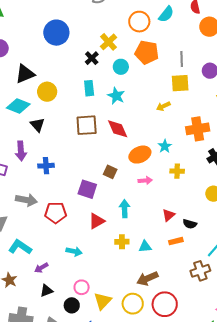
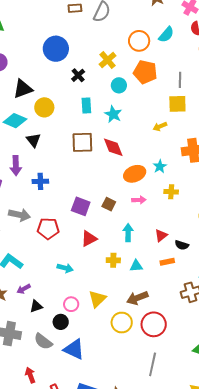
black cross: (92, 58) -> (78, 75), moved
brown square: (110, 172) -> (109, 204), moved
cyan arrow: (125, 209) -> (128, 233), moved
purple arrow: (41, 268) -> (24, 289), moved
yellow triangle: (103, 301) -> (97, 299), moved

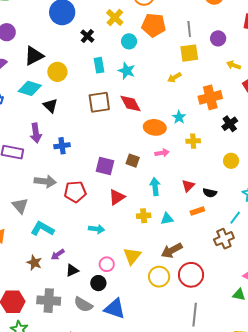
orange ellipse: (135, 174) -> (155, 127), turned 35

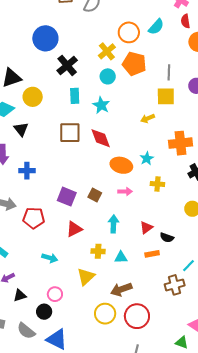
yellow cross: (115, 18) -> (107, 51), moved
black cross: (87, 36) -> (67, 65), size x1.5
yellow triangle: (132, 256) -> (86, 277), moved

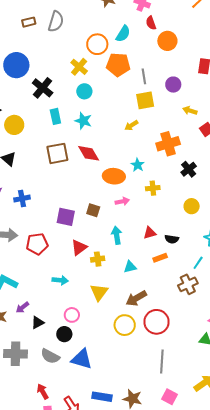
orange pentagon: (134, 64) -> (118, 65), moved
red triangle: (146, 228) -> (150, 233), turned 32
yellow cross: (98, 251) -> (98, 259), moved

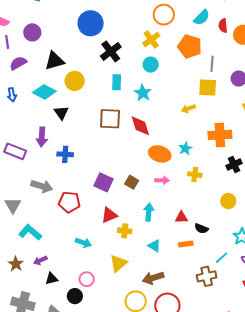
red semicircle: (151, 23) -> (223, 26), moved
orange circle: (97, 44) -> (164, 15), moved
cyan triangle: (130, 267) -> (154, 246), turned 32

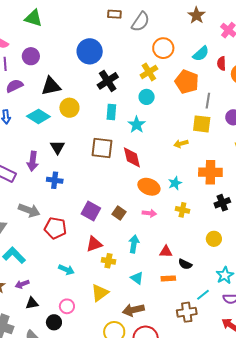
black triangle: (61, 113) -> (57, 147), moved

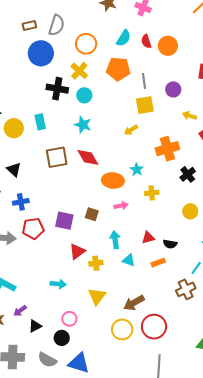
blue circle: (90, 51) -> (41, 53), moved
black cross: (108, 81) -> (57, 89), moved, turned -30
cyan rectangle: (111, 112) -> (40, 122), moved
red pentagon: (55, 228) -> (33, 229), moved
cyan triangle: (137, 278) -> (129, 260), moved

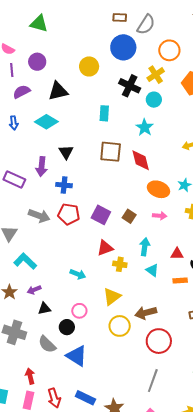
yellow circle: (14, 128) -> (89, 66), moved
yellow circle: (122, 329) -> (120, 326), moved

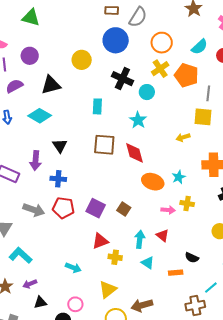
yellow cross: (156, 75) -> (160, 69), moved
pink arrow: (160, 216) -> (168, 210), moved
red triangle: (177, 254) -> (163, 235), moved, turned 40

